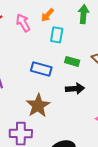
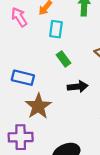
green rectangle: (72, 61) -> (64, 59), moved, turned 40
blue rectangle: (41, 69) -> (23, 78), moved

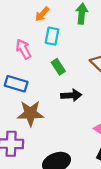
pink arrow: (19, 17) -> (23, 49), moved
brown star: (38, 106) -> (30, 113), turned 30

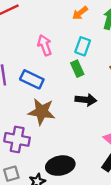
orange arrow: (42, 14) -> (80, 13), moved
cyan rectangle: (52, 36) -> (83, 46), moved

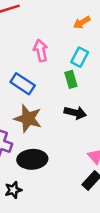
black ellipse: (60, 166) -> (32, 159), moved

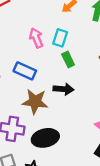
cyan rectangle: (80, 57) -> (60, 38), moved
black arrow: (75, 113) -> (63, 89), moved

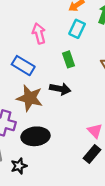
cyan rectangle: (60, 38) -> (77, 29), moved

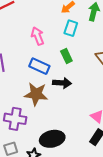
blue rectangle: (23, 66) -> (39, 66), moved
black ellipse: (35, 136) -> (52, 139), moved

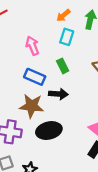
black ellipse: (52, 139) -> (49, 131), moved

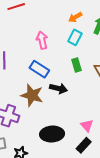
green rectangle: (63, 66) -> (76, 65), moved
black ellipse: (49, 131) -> (52, 134), moved

